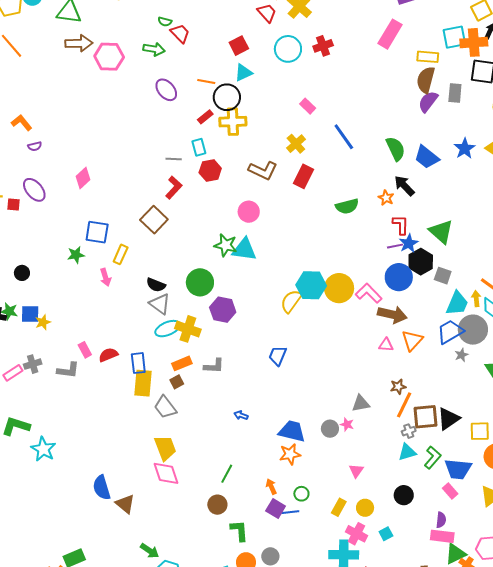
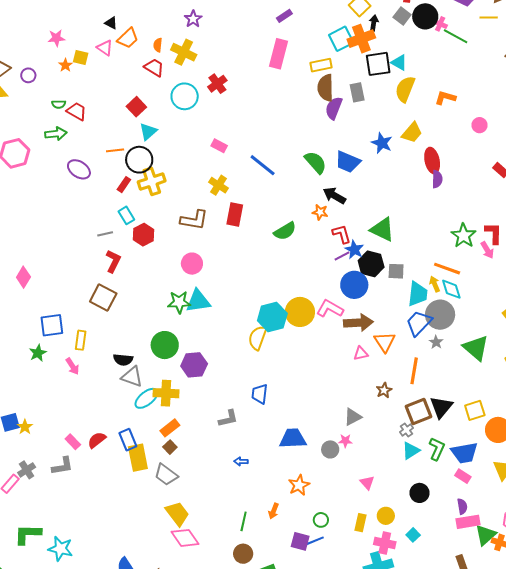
gray L-shape: (214, 366) -> (228, 418), moved
orange line: (404, 405) -> (414, 371), moved
blue trapezoid: (292, 431) -> (293, 439), moved
orange arrow: (271, 486) -> (274, 511), moved, turned -119

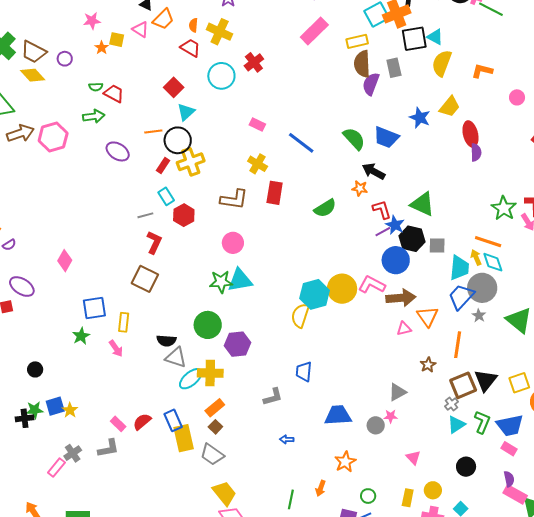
pink rectangle: (278, 54) -> (314, 31), turned 32
pink rectangle: (468, 522) -> (515, 494), turned 40

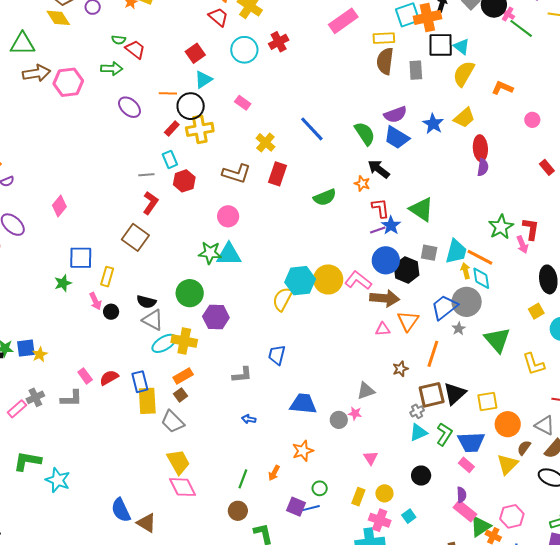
purple semicircle: (371, 84) -> (395, 115), moved, turned -140
pink rectangle: (257, 125) -> (243, 103), moved
black hexagon: (412, 239) -> (407, 270), moved
cyan trapezoid: (459, 268) -> (456, 252), moved
black circle: (35, 369) -> (111, 312), moved

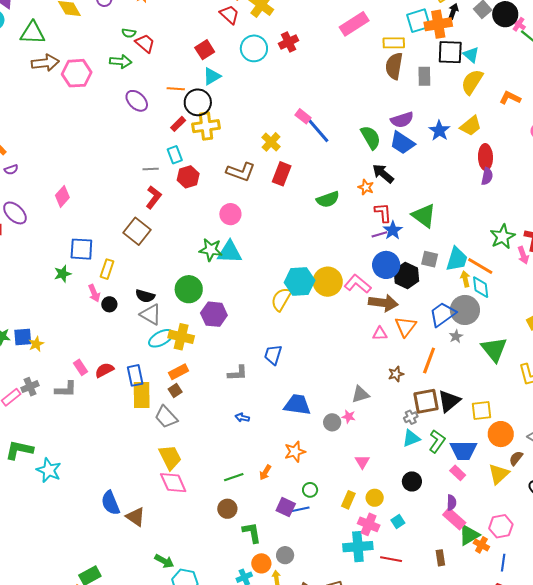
pink rectangle: (243, 103) -> (303, 116), moved
green line: (243, 479) -> (234, 477), turned 48

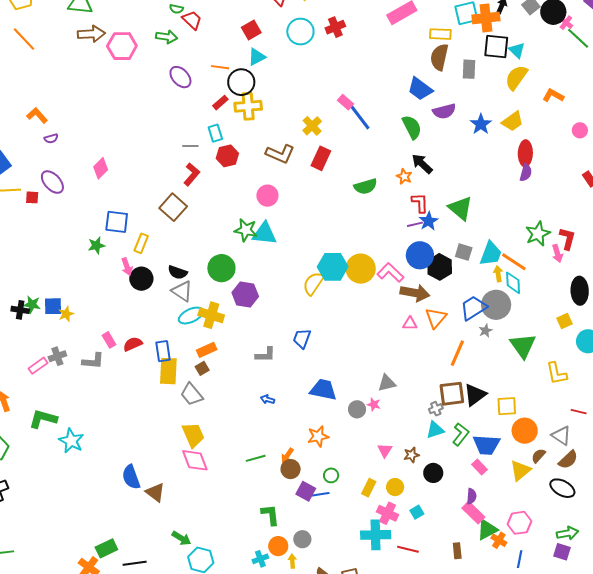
blue trapezoid: (402, 143) -> (420, 89), moved
black circle: (109, 304) -> (141, 279), size x1.5
brown star: (396, 374) -> (411, 455), moved
brown circle: (227, 509) -> (291, 469), moved

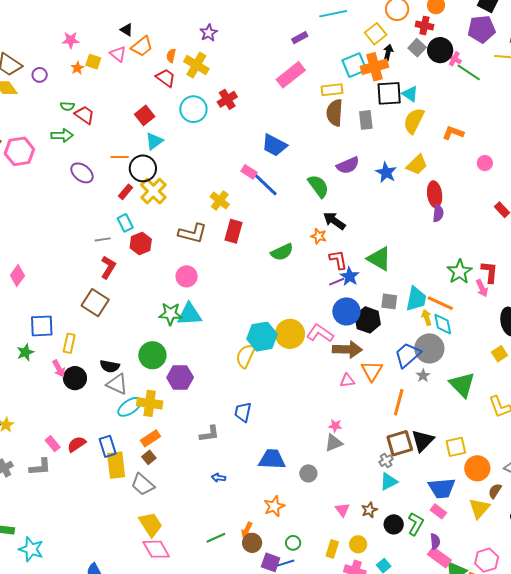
blue trapezoid: (420, 89) -> (274, 145), moved
yellow cross: (248, 106) -> (153, 191), turned -32
pink star: (374, 404) -> (335, 426), moved
green L-shape: (461, 434) -> (416, 524), moved

